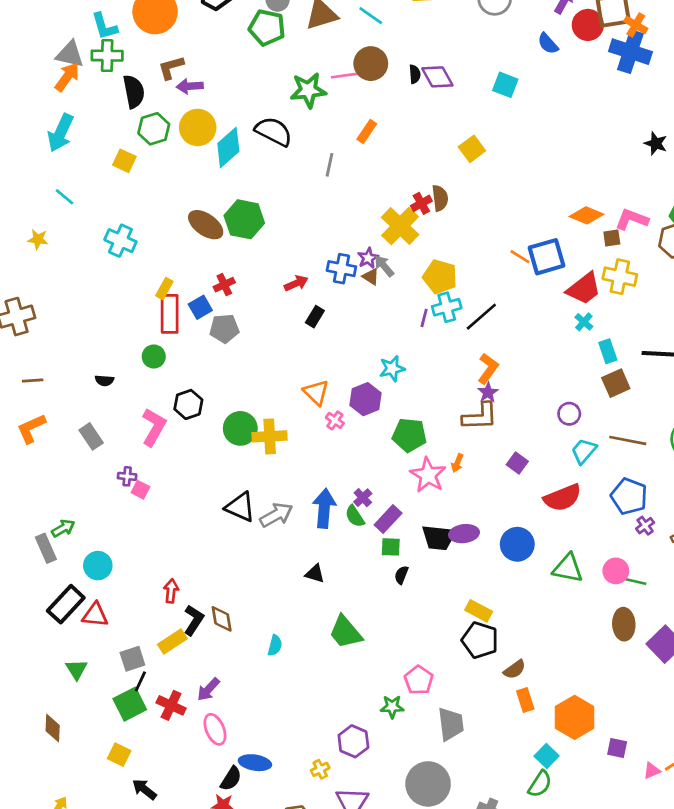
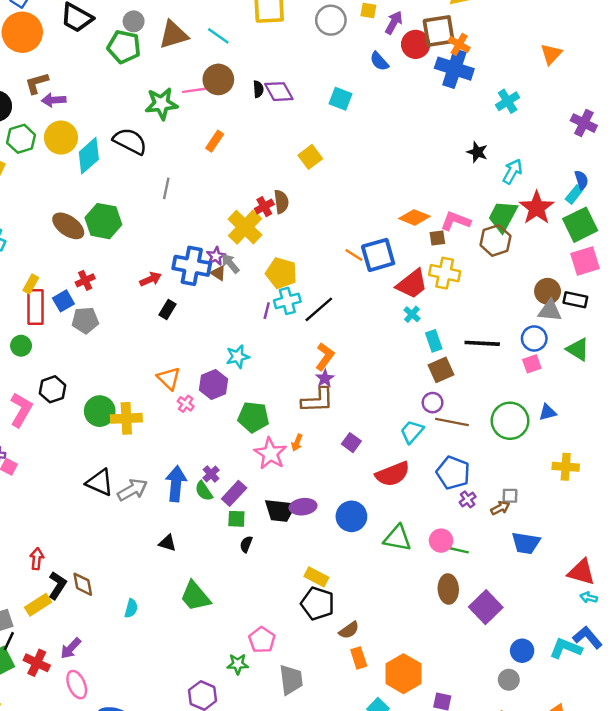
gray line: (330, 165) -> (166, 188), moved
blue cross: (341, 269) -> (192, 266), size x1.4
purple circle: (569, 414) -> (433, 403), moved

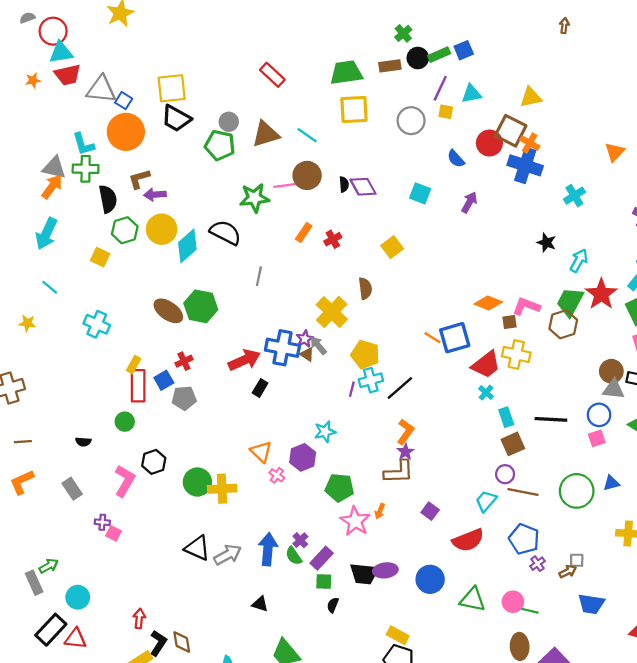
purple arrow: (394, 23) -> (469, 202), moved
brown square: (439, 31) -> (511, 131), turned 36
red cross: (264, 207) -> (333, 239), moved
red arrow: (151, 279) -> (244, 360), size x1.6

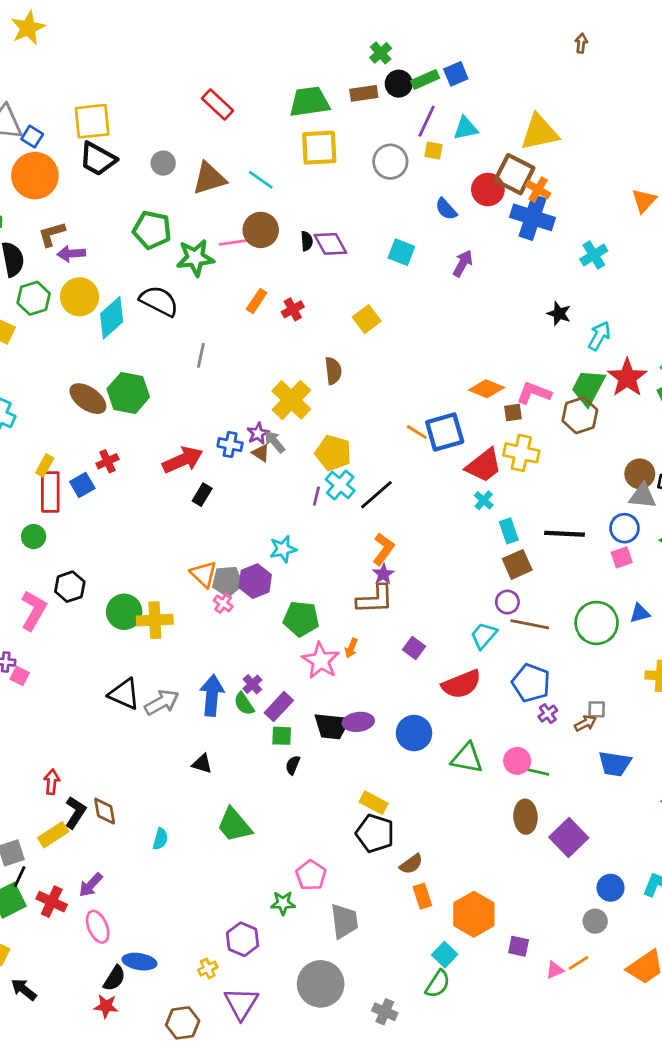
yellow triangle: (531, 97) -> (539, 132), size x1.4
green pentagon: (220, 145) -> (152, 230), moved
blue cross: (282, 348) -> (230, 445), size x0.6
cyan cross: (371, 380) -> (340, 485), turned -35
gray pentagon: (184, 398) -> (227, 581), moved

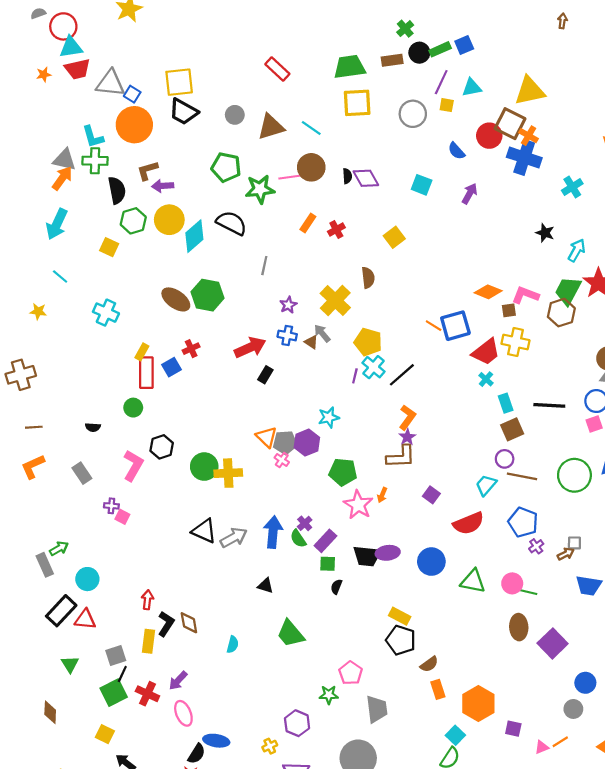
purple star: (258, 433) -> (288, 305), moved
yellow rectangle: (53, 835) -> (149, 641), turned -50

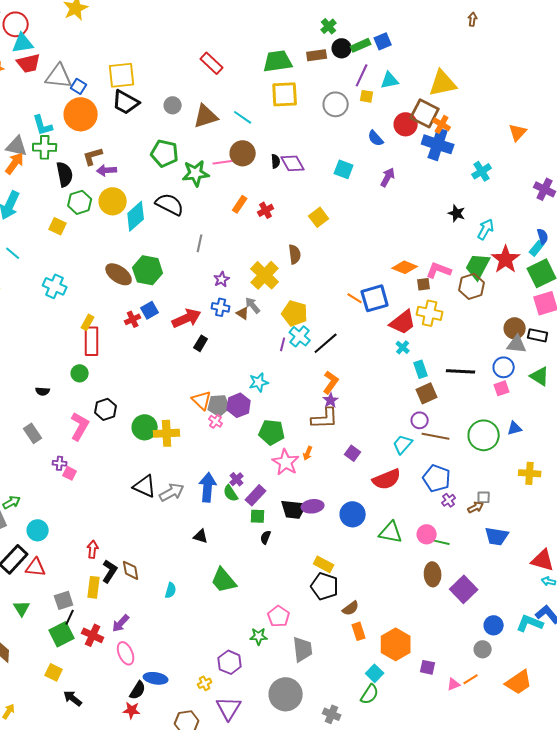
blue square: (171, 367) -> (150, 310), moved

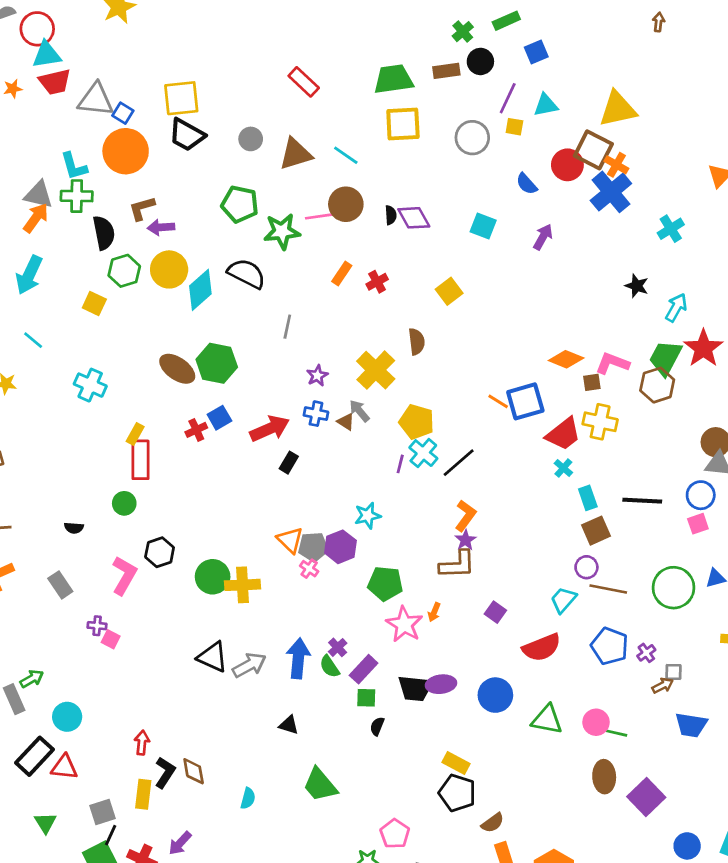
green rectangle: (361, 45) -> (506, 21), moved
blue cross: (438, 144) -> (611, 192), turned 32
purple cross: (449, 500) -> (646, 653), moved

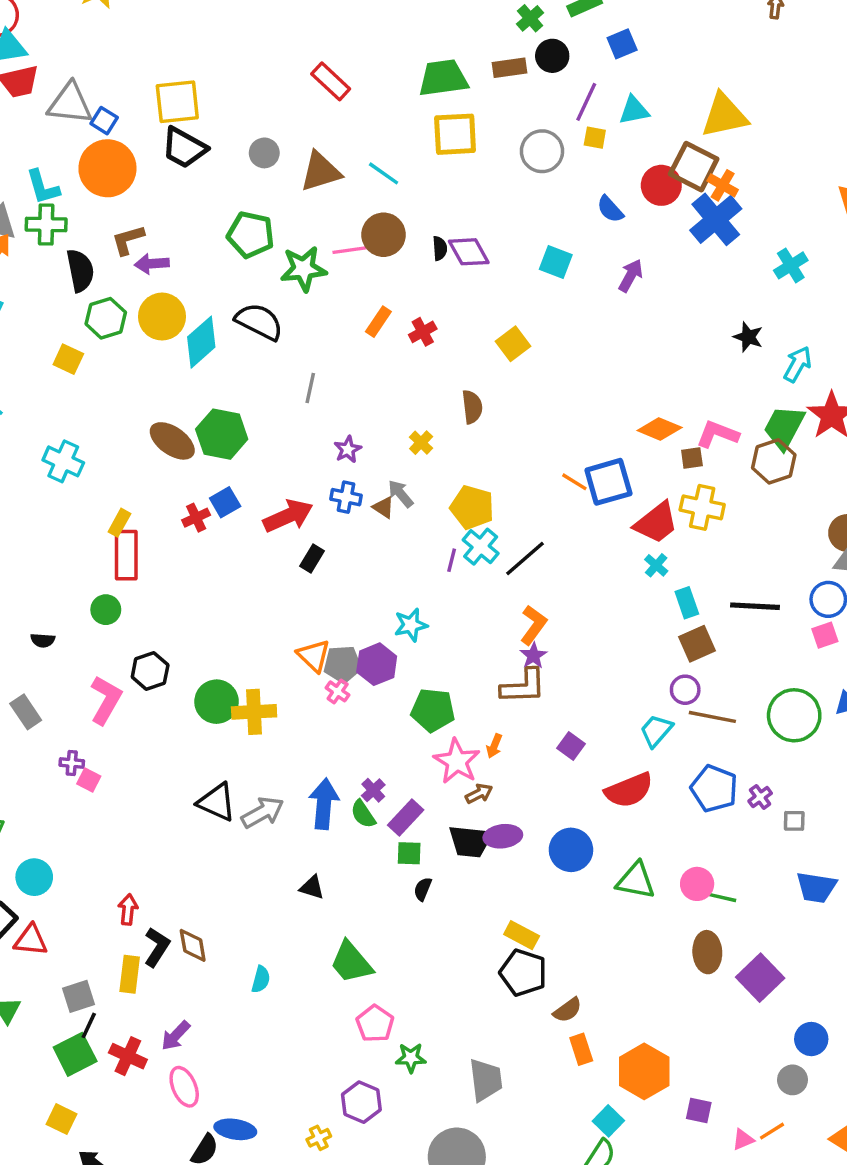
yellow cross: (376, 370) -> (421, 443), size x0.5
brown arrow: (663, 686) -> (479, 794), moved
pink pentagon: (395, 834) -> (375, 1024), moved

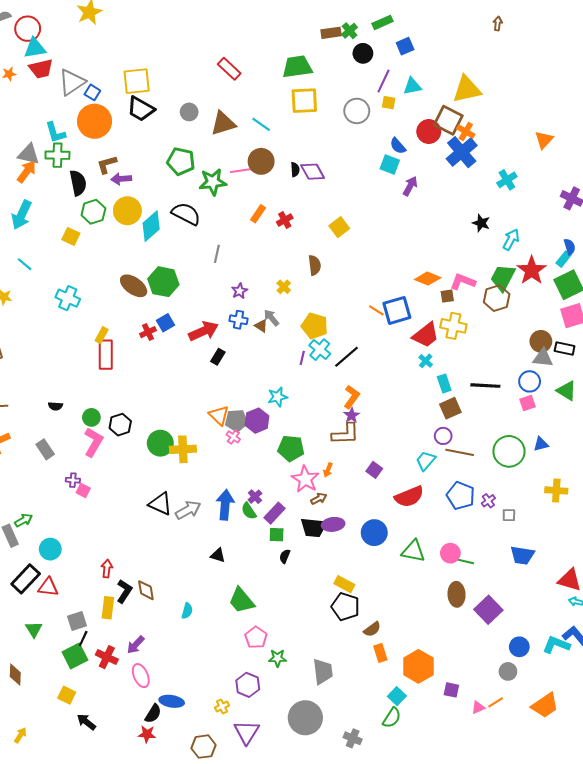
brown rectangle: (510, 68) -> (331, 33), moved
gray triangle: (70, 104) -> (72, 82), turned -40
cyan square: (556, 262) -> (390, 164), moved
green circle: (106, 610) -> (91, 417), moved

